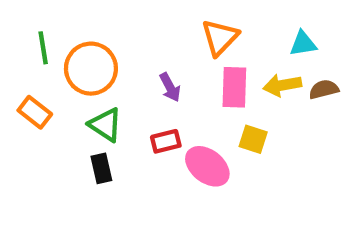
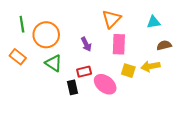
yellow arrow: (282, 85) -> (150, 66), moved
black rectangle: (101, 168) -> (72, 87), moved

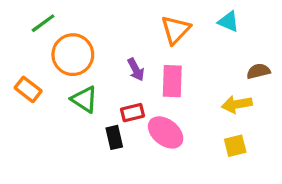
cyan triangle: (154, 22) -> (229, 21), moved, turned 32
green line: (22, 24) -> (43, 23), moved, turned 63
pink rectangle: (119, 44) -> (172, 81), moved
yellow square: (128, 71) -> (235, 146), moved, turned -32

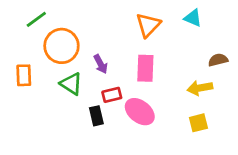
purple arrow: (136, 70) -> (101, 64), moved
orange rectangle: (28, 89) -> (24, 75), turned 50

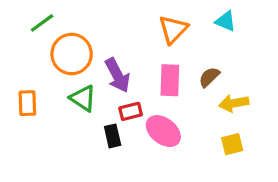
brown semicircle: (218, 60) -> (209, 77), moved, turned -30
purple arrow: (101, 64) -> (117, 75), size x1.5
orange rectangle: (24, 75) -> (27, 103), moved

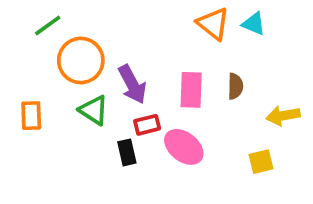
orange triangle: (173, 29) -> (213, 24), moved, turned -36
brown semicircle: (209, 77) -> (235, 86), turned 135
yellow arrow: (234, 103) -> (283, 116), moved

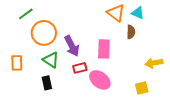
brown semicircle: (235, 86) -> (131, 32), moved
black rectangle: (127, 152) -> (47, 83), moved

